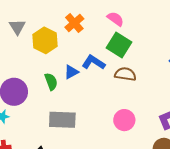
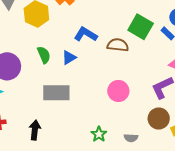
green square: (119, 45) -> (141, 27), moved
blue triangle: (71, 72) -> (69, 58), moved

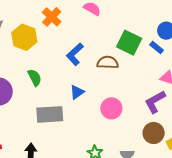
blue L-shape: (86, 34) -> (75, 54), turned -70
blue triangle: (69, 58) -> (77, 92), moved

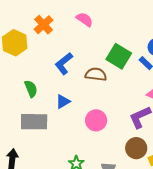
green semicircle: (35, 78) -> (31, 89), moved

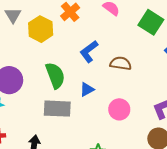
green square: (119, 56) -> (151, 22), moved
green semicircle: (31, 89) -> (55, 75), size x1.5

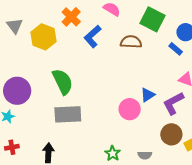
blue L-shape: (89, 51) -> (93, 37), moved
brown semicircle: (121, 63) -> (131, 42), moved
blue triangle: (87, 89) -> (148, 95), moved

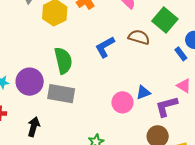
blue L-shape: (93, 37) -> (105, 47), moved
purple circle: (17, 91) -> (30, 82), moved

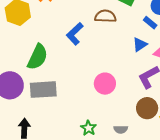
green semicircle: (63, 61) -> (38, 57), turned 52
blue triangle: (143, 93) -> (140, 45), moved

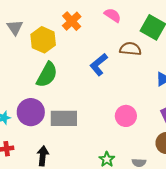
green semicircle: (38, 57) -> (47, 75), moved

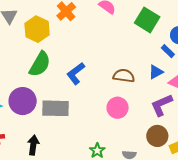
brown semicircle: (130, 49) -> (124, 76), moved
blue L-shape: (99, 65) -> (76, 73), moved

